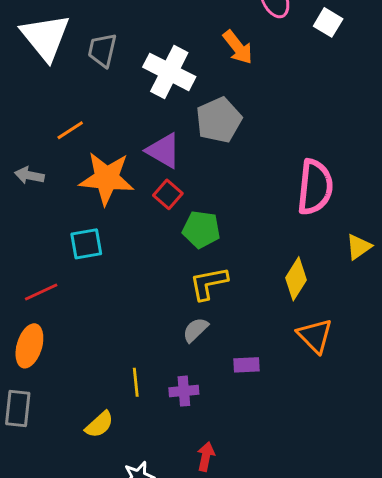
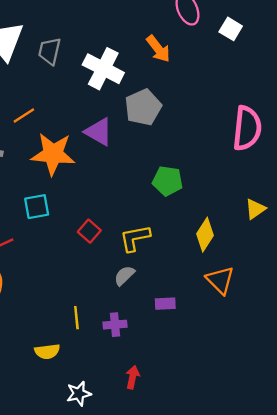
pink semicircle: (315, 187) -> (247, 128), moved
red square: (168, 194) -> (89, 231), moved
green pentagon: (201, 229) -> (168, 181), moved
yellow semicircle: (99, 425) -> (47, 351), turned 35

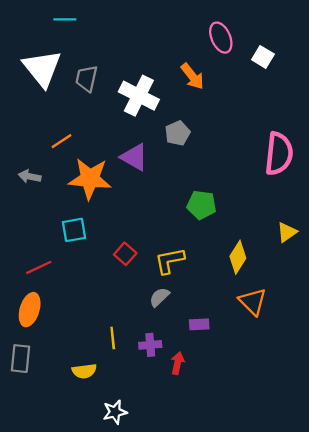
gray pentagon: (143, 107) -> (178, 133), size x0.7
red arrow: (133, 377) -> (178, 363), moved

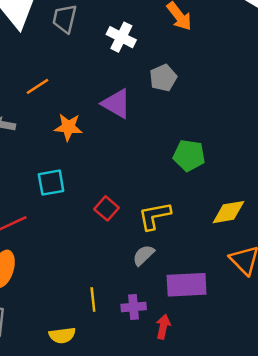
white cross: (139, 96) -> (121, 37), size x0.7
orange star: (90, 179) -> (68, 127), size x0.6
yellow diamond: (238, 257) -> (228, 212), turned 48
purple rectangle: (199, 324) -> (187, 285), size x1.8

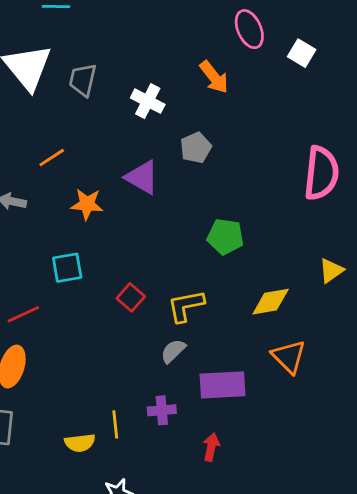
yellow line: (93, 300) -> (115, 424), moved
red arrow: (163, 327) -> (211, 447), moved

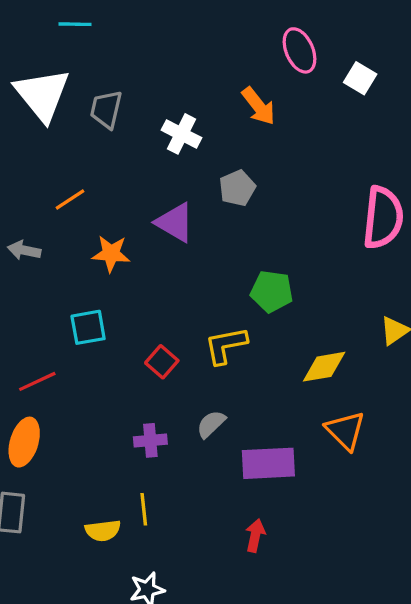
yellow L-shape: (186, 306) -> (226, 345), moved
purple cross: (162, 410) -> (150, 440), moved

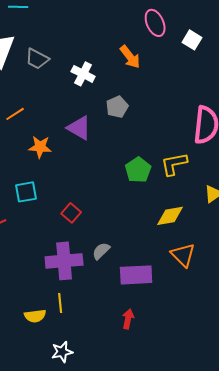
gray trapezoid: (106, 109) -> (37, 59), turned -75
green pentagon: (272, 291) -> (138, 170), turned 30
yellow L-shape: (226, 345) -> (174, 164), moved
purple cross: (150, 440) -> (64, 261), size x1.8

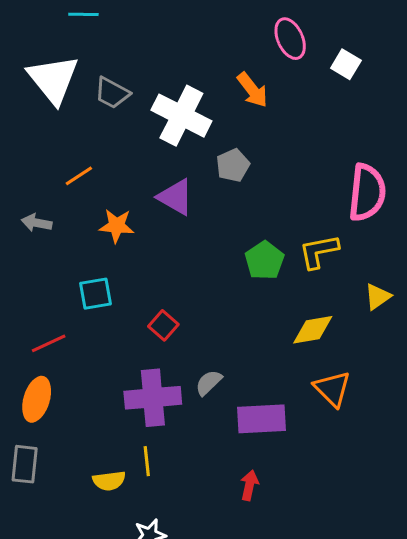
white cross: (83, 74) -> (181, 116), size x1.6

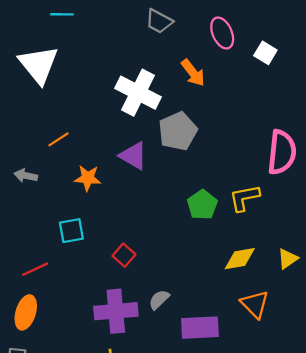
gray trapezoid: (112, 93) -> (159, 21), moved
gray pentagon: (233, 165) -> (178, 131), size x1.5
yellow triangle: (378, 297) -> (288, 259), moved

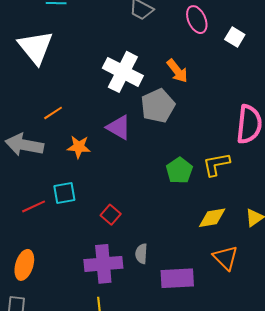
orange arrow: (193, 73) -> (177, 71), moved
gray arrow: (26, 176) -> (24, 145), size x1.8
red line: (35, 269) -> (34, 206), moved
gray semicircle: (159, 300) -> (141, 254), turned -42

